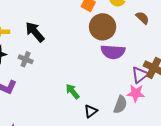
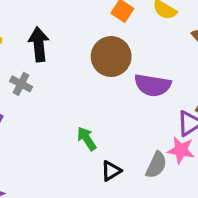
brown circle: (103, 27) -> (111, 57), moved
black arrow: (35, 32) -> (39, 44), turned 30

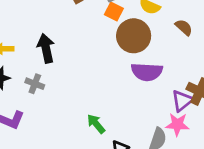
brown circle: (111, 57) -> (134, 36), moved

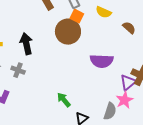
brown circle: (134, 36) -> (68, 32), moved
pink star: (177, 124) -> (124, 100), turned -30

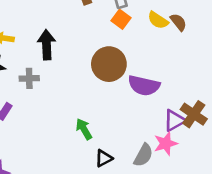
brown semicircle: (129, 28) -> (178, 22), moved
brown circle: (68, 32) -> (109, 64), moved
gray cross: (18, 70) -> (29, 78), turned -32

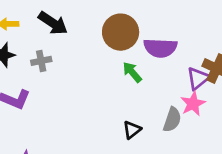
black arrow: (47, 45) -> (53, 23), turned 136
green arrow: (84, 129) -> (132, 72), moved

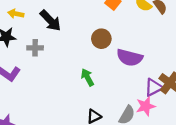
brown circle: (121, 32) -> (101, 39), size x0.7
green arrow: (132, 72) -> (87, 77), moved

